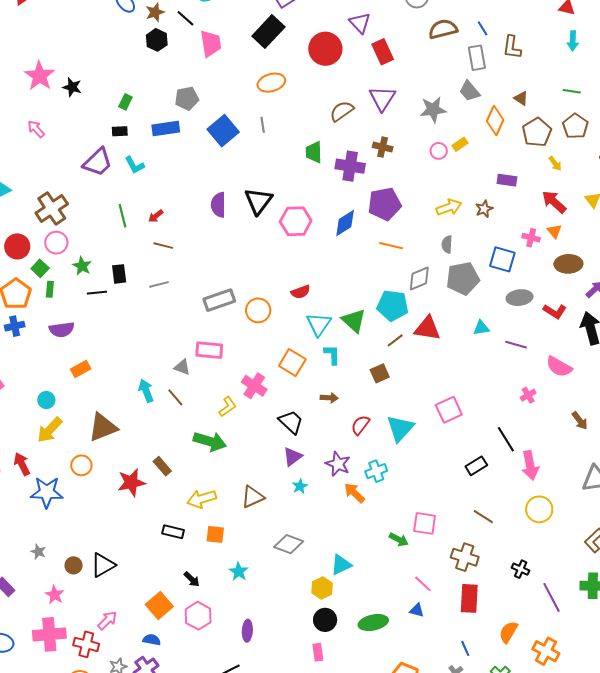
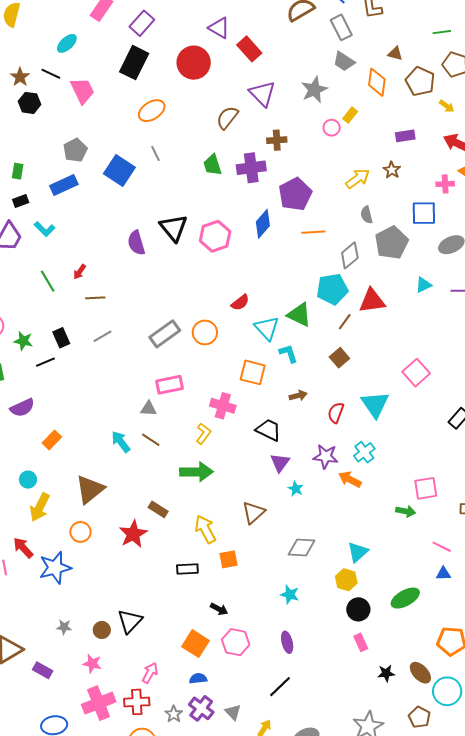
yellow arrow: (202, 499) -> (205, 529), turned 96
cyan star: (239, 572) -> (290, 594), moved

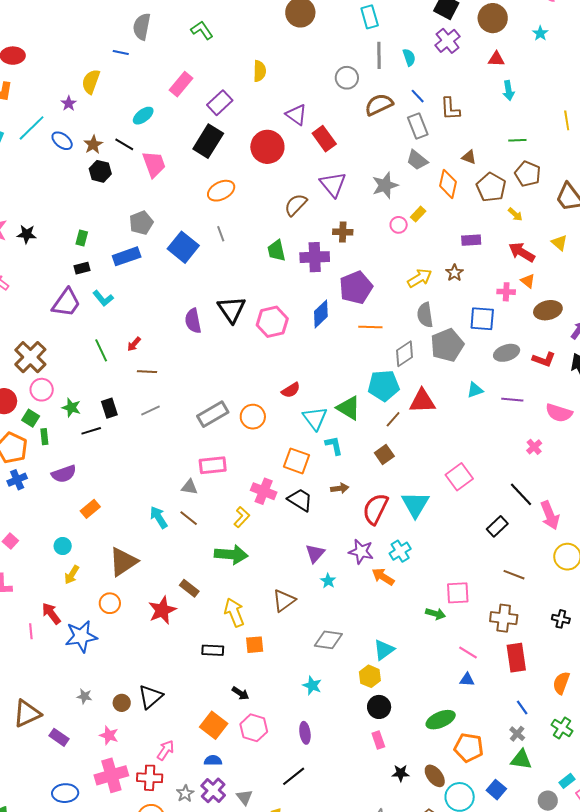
gray semicircle: (367, 215) -> (425, 315), size x1.4
red semicircle: (336, 413) -> (375, 509), size x1.5
black trapezoid: (268, 430) -> (300, 500), moved
yellow arrow: (40, 507) -> (72, 575), size x0.7
green ellipse: (405, 598) -> (441, 720), moved

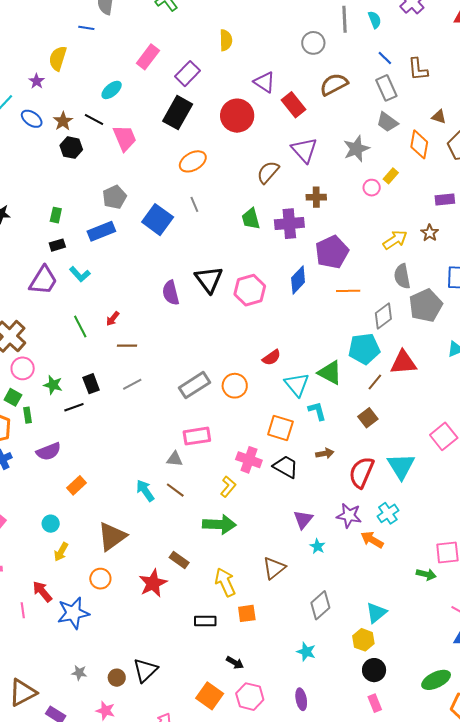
brown semicircle: (379, 105) -> (334, 84), moved
gray diamond: (328, 640) -> (320, 605), turned -48

